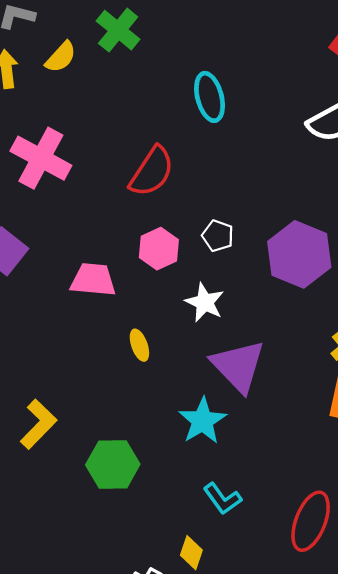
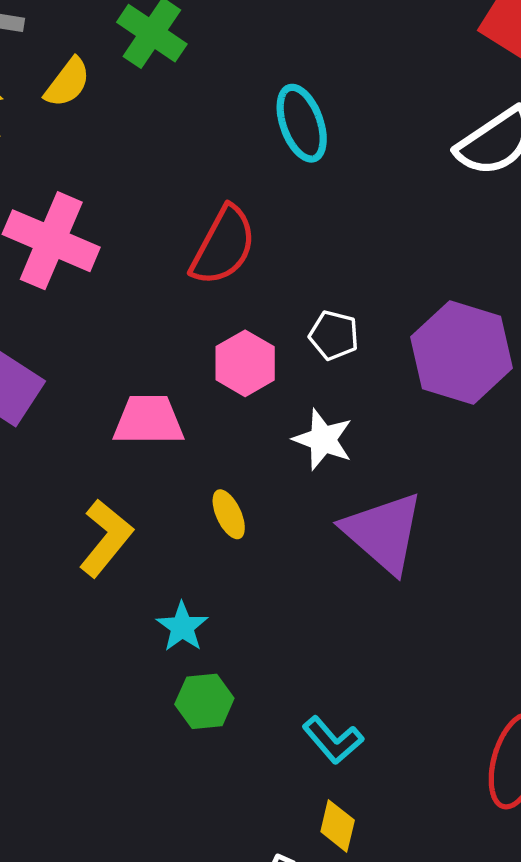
cyan star: (202, 421) -> (182, 627), moved, size x0.7
yellow L-shape: (38, 424) -> (106, 538), moved
green hexagon: (113, 464) -> (204, 701), size x0.7
cyan L-shape: (222, 499) -> (333, 740), moved

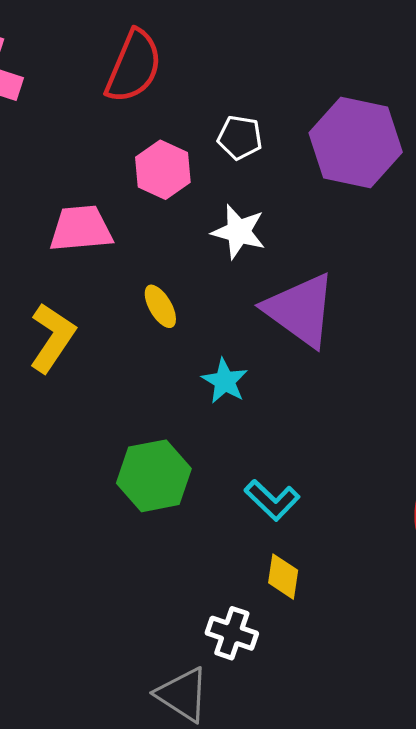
cyan star: (182, 627) -> (225, 381), moved
green hexagon: (204, 701) -> (154, 476), size x1.4

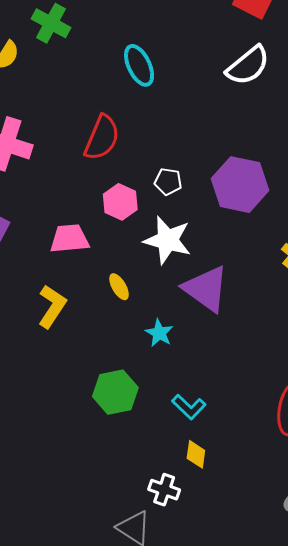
white star: (239, 232) -> (168, 240), size x1.4

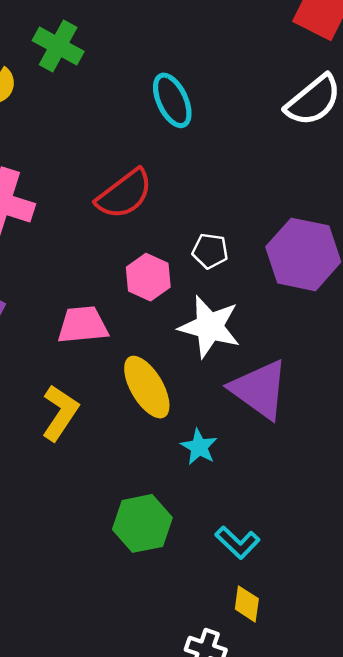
red semicircle: (102, 138) -> (124, 194), turned 30
yellow ellipse: (119, 287) -> (147, 387), size x1.8

